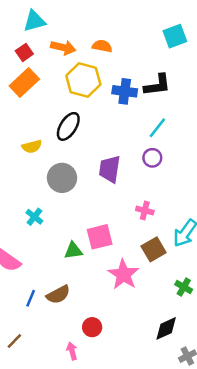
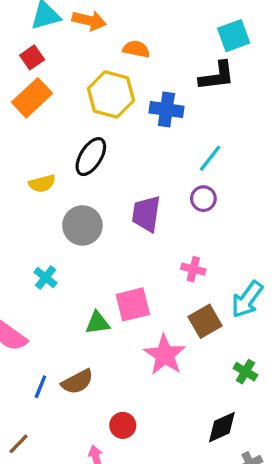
orange arrow: (63, 47) -> (89, 21), moved
black L-shape: (157, 85) -> (217, 76), moved

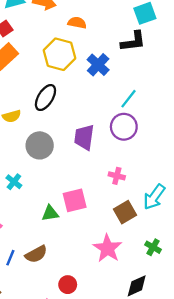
blue cross: (166, 110) -> (98, 65), turned 35
purple circle: (203, 199) -> (124, 127), size x1.5
pink star: (165, 355) -> (107, 248), moved

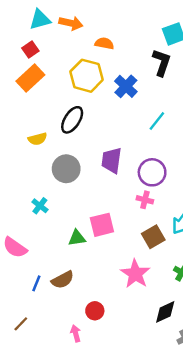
black L-shape: (133, 41) -> (162, 63), turned -64
purple circle: (124, 127) -> (152, 172), moved

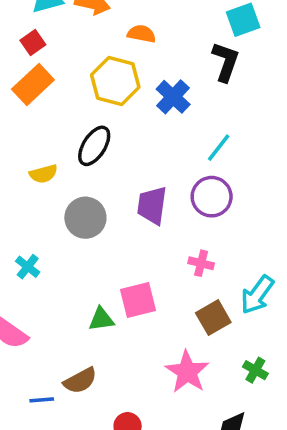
purple circle: (152, 172) -> (212, 197), moved
cyan cross: (40, 206) -> (28, 267), moved
blue line: (36, 283) -> (42, 400), moved, turned 63

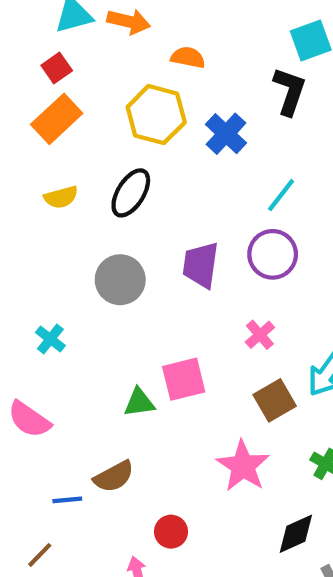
yellow semicircle: (43, 174) -> (61, 197), moved
pink cross: (201, 263) -> (260, 335), turned 35

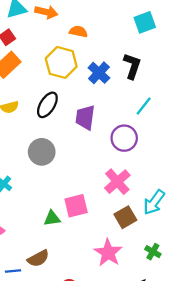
black L-shape: (290, 91) -> (132, 66), moved
cyan line: (281, 195) -> (144, 106), moved
purple trapezoid: (201, 265) -> (85, 117), moved
pink cross: (260, 335) -> (117, 182), size x1.6

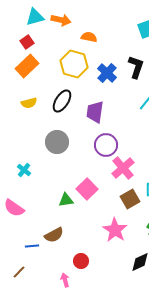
purple circle: (124, 138) -> (106, 145), moved
pink square: (76, 206) -> (87, 189), turned -30

